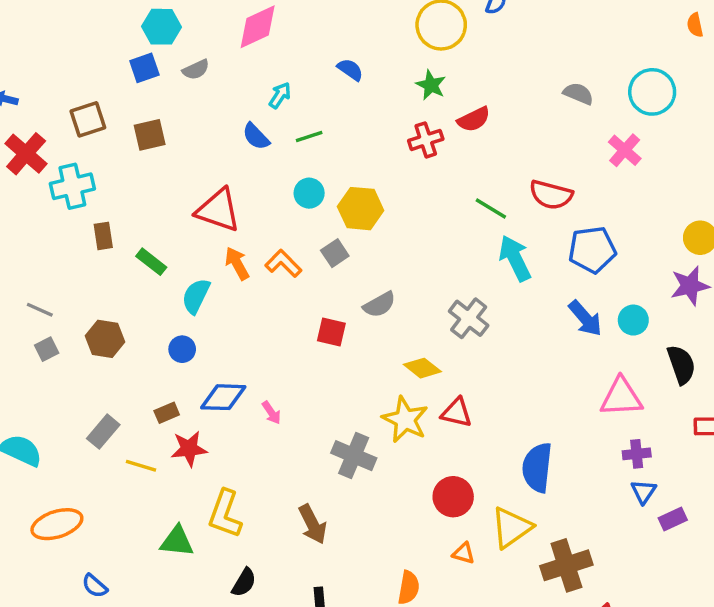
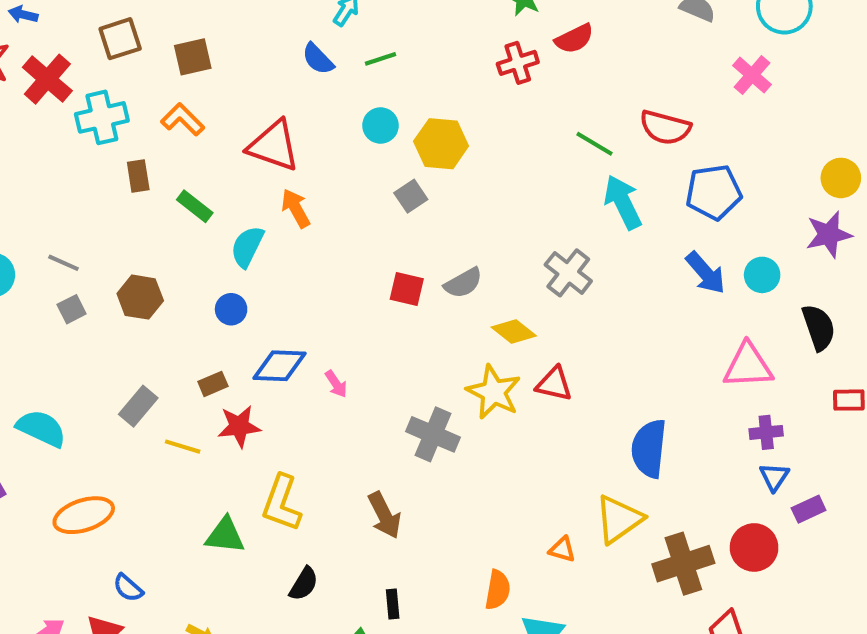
orange L-shape: (283, 263) -> (183, 119), moved
gray semicircle: (379, 305) -> (463, 283), moved
red circle: (453, 497) -> (754, 547), moved

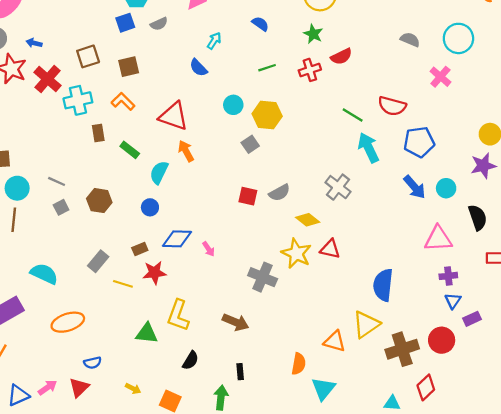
green line: (381, 59) -> (267, 68), moved
brown arrow: (385, 515) -> (236, 322), turned -40
orange triangle: (562, 549) -> (335, 341), size x1.5
blue semicircle: (128, 588) -> (93, 363), turned -54

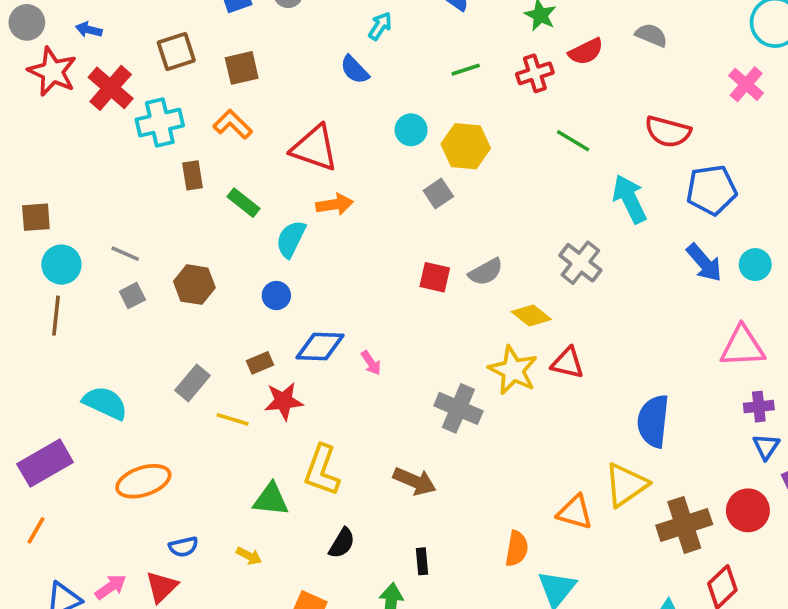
gray semicircle: (410, 40) -> (651, 35), moved
green line: (353, 115) -> (573, 141), moved
orange arrow: (186, 151) -> (335, 204), turned 110
yellow arrow: (133, 389) -> (249, 556), moved

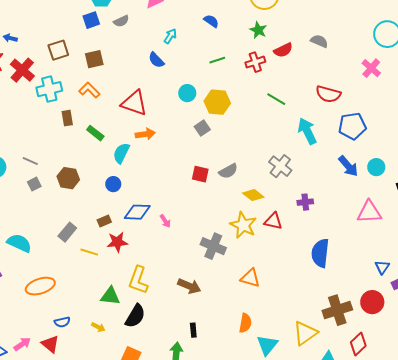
purple cross: (759, 407) -> (305, 202), moved
yellow triangle: (626, 485) -> (305, 333), moved
orange triangle: (575, 512) -> (250, 278), moved
black semicircle: (342, 543) -> (135, 316), moved, size x1.4
red triangle: (162, 587) -> (50, 344), turned -36

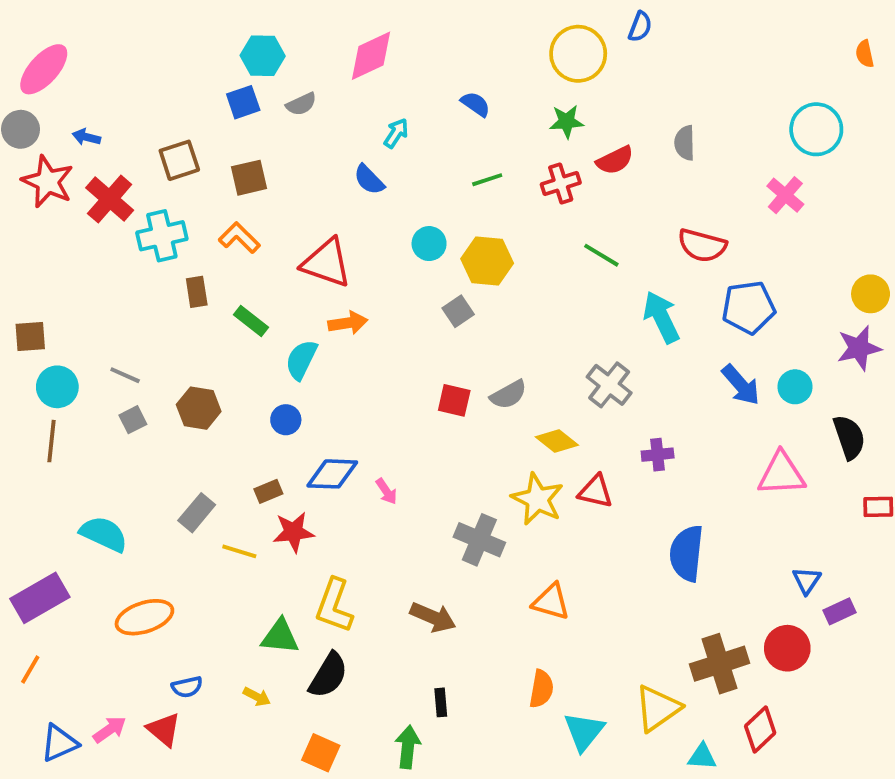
green star: (258, 30) -> (567, 122), turned -30
gray semicircle: (319, 41) -> (685, 143), turned -114

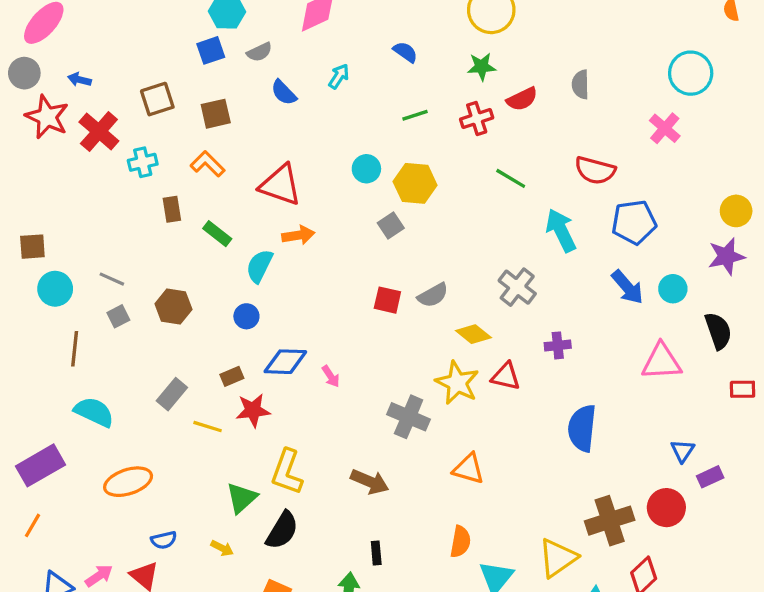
blue semicircle: (369, 180) -> (284, 93), moved
cyan cross: (162, 236) -> (143, 162), size x0.7
brown line: (52, 441) -> (75, 349), moved
green triangle: (280, 637) -> (242, 498), turned -48

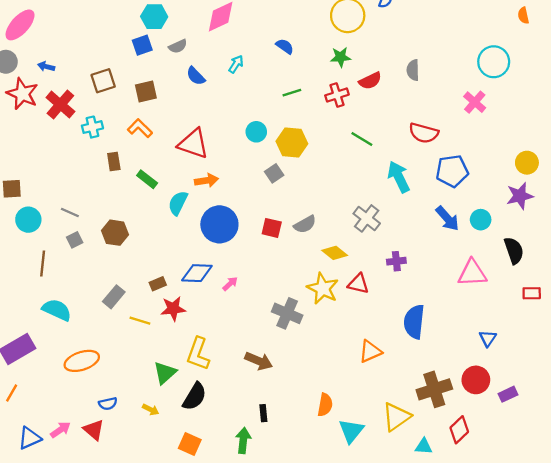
blue circle: (246, 316) -> (219, 224), moved, size x2.0
pink arrow: (331, 376) -> (230, 284), turned -98
orange triangle: (469, 469) -> (370, 351), moved, turned -40
purple rectangle: (710, 477) -> (508, 394), moved

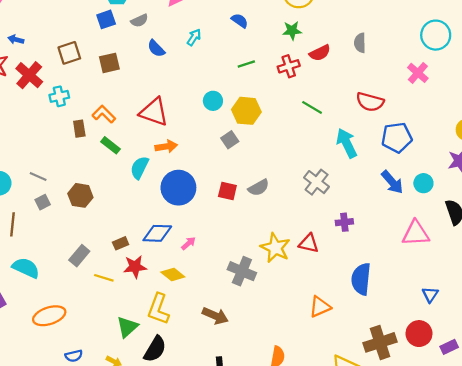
orange L-shape: (140, 128) -> (104, 114), moved
yellow diamond: (335, 253) -> (173, 275), moved

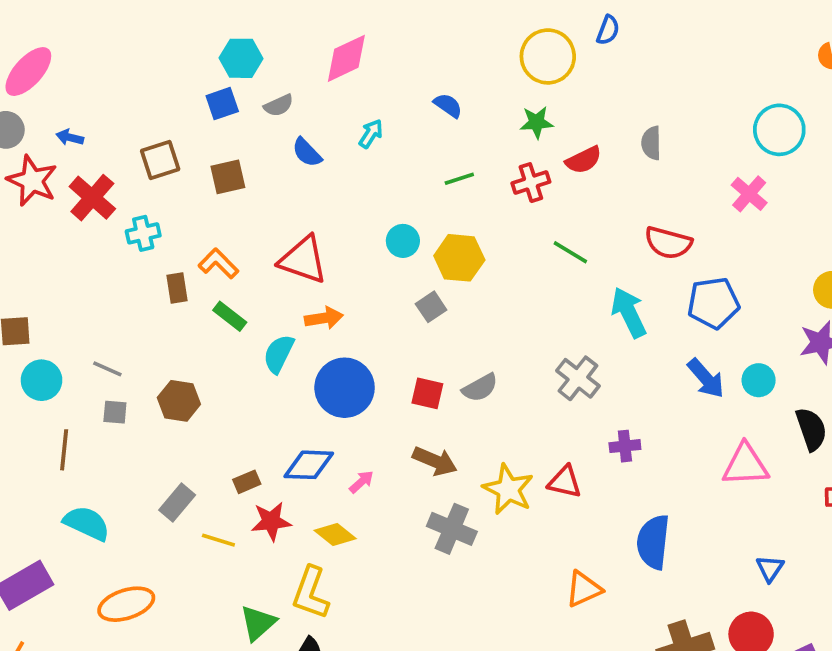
gray square: (43, 202) -> (115, 412), turned 32
brown arrow: (215, 316) -> (435, 461), moved

